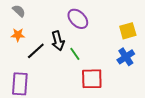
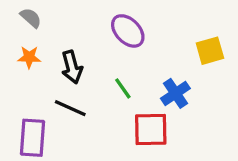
black arrow: (58, 41) -> (72, 67), moved
black line: (36, 51) -> (70, 108), moved, turned 66
blue cross: (126, 57) -> (175, 93), moved

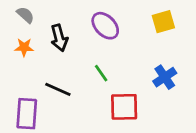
yellow square: (210, 51) -> (163, 22), moved
black arrow: (72, 67) -> (59, 38), moved
blue cross: (175, 93) -> (165, 77), moved

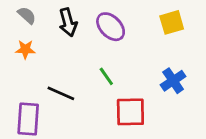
black arrow: (59, 38) -> (68, 22), moved

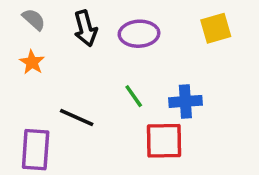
purple ellipse: (111, 27) -> (139, 34), turned -48
orange star: (25, 49) -> (32, 62), turned 30
blue cross: (173, 81) -> (185, 101), moved, turned 30

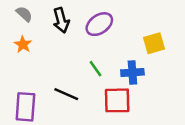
yellow square: (216, 28) -> (154, 43), moved
purple ellipse: (139, 34) -> (99, 24), turned -32
black line: (77, 118) -> (66, 94), moved

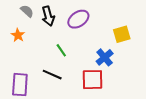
gray semicircle: (24, 14) -> (27, 11), moved
green line: (95, 69) -> (61, 50), moved
blue cross: (132, 72) -> (105, 57), turned -36

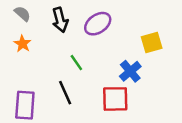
gray semicircle: (27, 11) -> (22, 14), moved
black line: (52, 75) -> (65, 93), turned 42

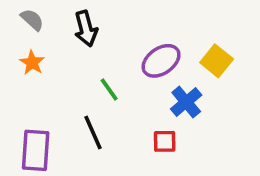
purple ellipse: (98, 24) -> (161, 61), moved
yellow square: (152, 42) -> (217, 61), turned -35
red square: (115, 99) -> (165, 141), size x0.6

